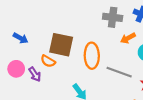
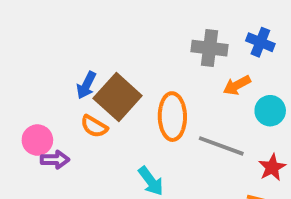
blue arrow: (21, 38) -> (86, 85), moved, turned 88
brown square: (61, 45) -> (118, 97), turned 30
purple arrow: (35, 74) -> (55, 160), moved, turned -56

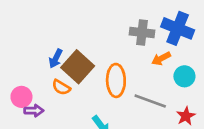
blue cross: (260, 42) -> (178, 28), size x1.6

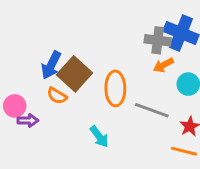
gray cross: (142, 33) -> (158, 40), moved
blue arrow: (56, 59) -> (51, 65), size x1.4

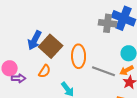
orange arrow: (163, 65) -> (127, 70), moved
orange semicircle: (57, 96) -> (45, 71), moved, turned -88

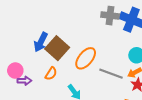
gray cross: (108, 23) -> (110, 16), moved
orange ellipse: (79, 56) -> (86, 58), turned 40

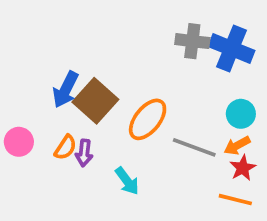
orange semicircle: (51, 74) -> (66, 147), moved
purple arrow: (24, 81) -> (84, 153), moved, turned 96

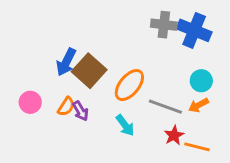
purple arrow: (84, 153) -> (81, 111), turned -36
red star: (243, 168) -> (174, 135), moved
cyan arrow: (127, 181) -> (125, 125), moved

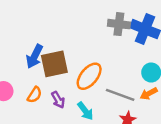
brown square: (89, 71) -> (54, 64), turned 36
purple arrow: (81, 111) -> (58, 100), moved

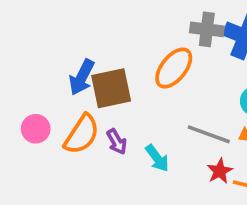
orange ellipse: (89, 76) -> (174, 68), moved
orange semicircle: (34, 95) -> (82, 134), size x1.6

